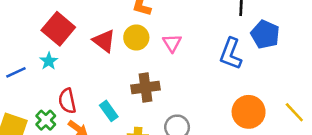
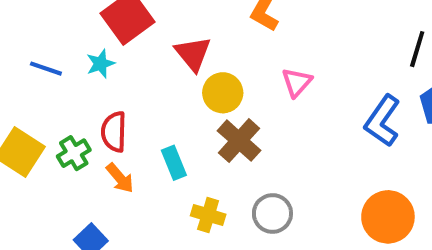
yellow circle: (136, 38) -> (223, 93), moved
blue line: (16, 72) -> (46, 69), turned 30
brown cross: (145, 87) -> (239, 141), turned 36

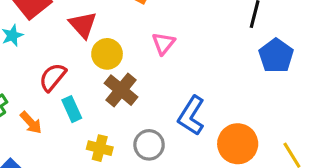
blue L-shape: (382, 121) -> (191, 116), moved
red semicircle: (114, 132) -> (53, 77), moved, turned 40

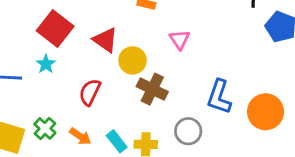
cyan rectangle: (72, 109) -> (117, 141), moved

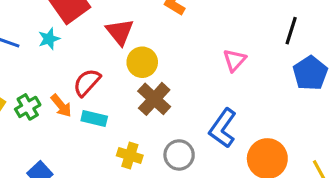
pink triangle: (180, 40) -> (234, 60), moved
orange arrow: (80, 136) -> (61, 106), moved
cyan rectangle: (117, 141) -> (94, 118), moved, turned -55

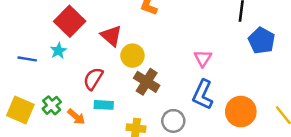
pink triangle: (234, 60) -> (203, 58), moved
orange arrow: (61, 106) -> (76, 117), moved

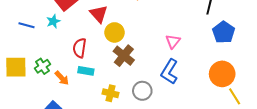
red semicircle: (93, 79) -> (80, 48), turned -30
yellow square: (20, 110) -> (16, 67), turned -30
orange circle: (241, 112) -> (222, 74), moved

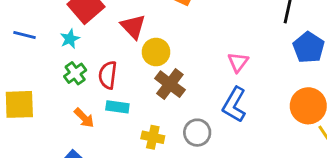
blue line: (26, 25) -> (25, 35), moved
green cross: (42, 66) -> (75, 73), moved

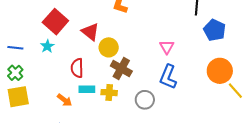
green cross: (75, 73) -> (15, 73), moved
yellow cross: (153, 137) -> (109, 93), moved

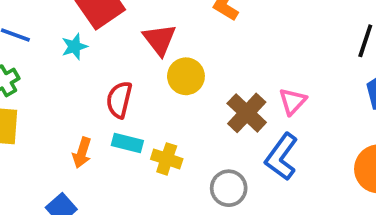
brown cross: (121, 69) -> (247, 113), moved
orange arrow: (65, 100) -> (82, 153), turned 56

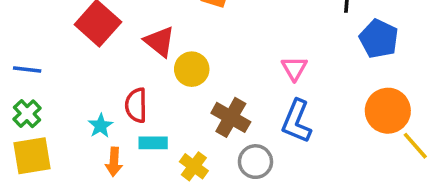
cyan star: (74, 47) -> (100, 126), moved
brown cross: (247, 113) -> (231, 117), moved
yellow cross: (167, 159) -> (194, 166), moved, turned 32

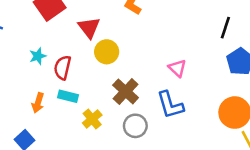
pink triangle: (294, 68) -> (177, 68), turned -30
blue L-shape: (297, 121) -> (170, 105), turned -52
cyan star: (100, 126) -> (38, 56), moved

